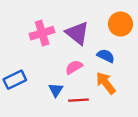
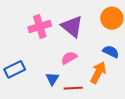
blue semicircle: (106, 56) -> (111, 52), moved
orange arrow: (106, 83) -> (98, 73), turned 65

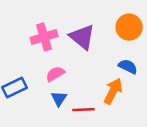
pink semicircle: (69, 58) -> (55, 74), moved

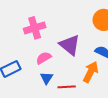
purple triangle: (82, 37) -> (70, 45), moved

